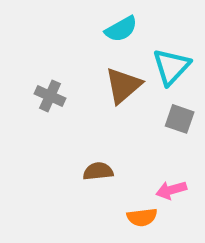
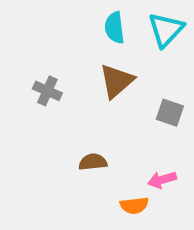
cyan semicircle: (121, 29) -> (115, 28), turned 112
cyan triangle: (171, 67) -> (166, 30), moved

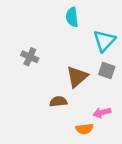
cyan triangle: (166, 30) -> (104, 41), moved
brown triangle: (117, 81) -> (77, 77), moved

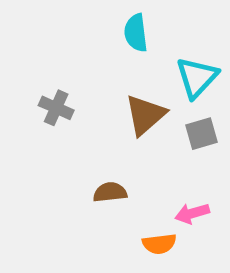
gray square: (107, 70) -> (201, 134), turned -35
brown triangle: (77, 77) -> (145, 115), moved

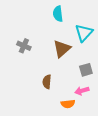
gray square: (201, 134) -> (86, 70), moved
brown semicircle: (110, 192) -> (47, 82), turned -80

